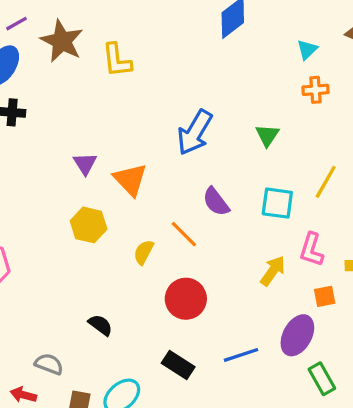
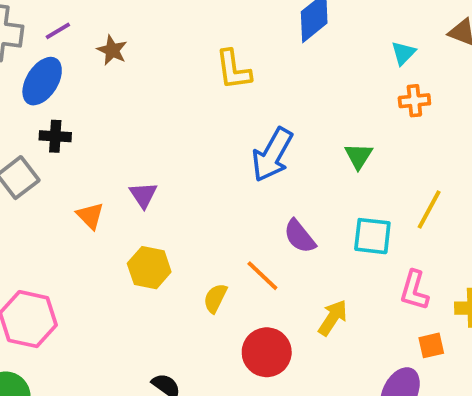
brown star: (62, 41) -> (112, 50), size x0.6
yellow L-shape: (117, 60) -> (233, 70), moved
orange triangle: (130, 180) -> (90, 216), moved, size x0.7
yellow arrow: (273, 271) -> (333, 318), moved

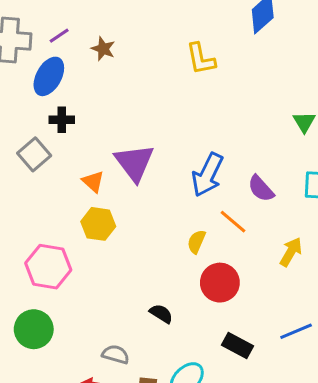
blue arrow: (272, 155) -> (208, 175), moved
purple triangle: (143, 195) -> (134, 163), size x1.8
yellow hexagon: (149, 268) -> (98, 224), moved
red circle: (267, 352) -> (220, 283), moved

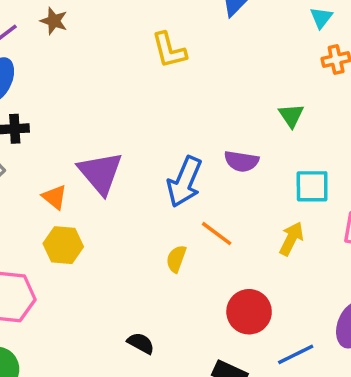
brown star: (103, 49) -> (54, 21), moved
purple semicircle: (261, 189) -> (241, 161), moved, turned -36
yellow arrow: (291, 252) -> (291, 239), moved
red circle: (220, 283) -> (249, 312), moved

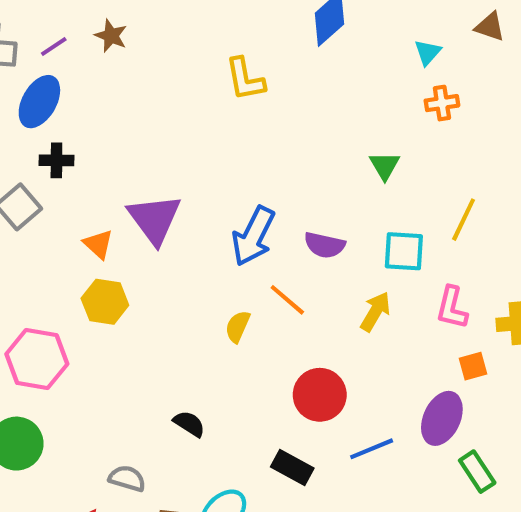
purple semicircle: (241, 161) -> (325, 245), moved

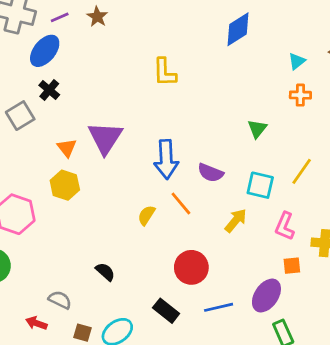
yellow L-shape: (245, 79) -> (165, 72), moved
black cross: (56, 160) -> (49, 90), turned 30
blue arrow: (253, 236) -> (166, 159), turned -39

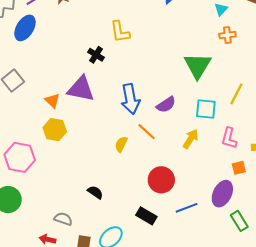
black cross: (49, 90) -> (96, 55), moved
green triangle: (257, 129) -> (198, 66), size x1.8
purple triangle: (105, 138) -> (81, 89), turned -44
purple semicircle: (210, 173) -> (166, 105), turned -48

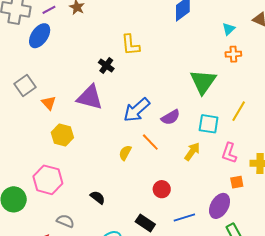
blue arrow: (130, 99) -> (137, 110), turned 56
orange triangle: (52, 101) -> (49, 103), moved
pink hexagon: (20, 157) -> (48, 180), moved
red circle: (161, 180) -> (162, 189), size x0.7

